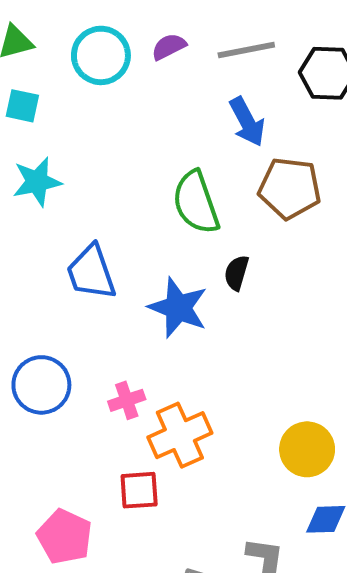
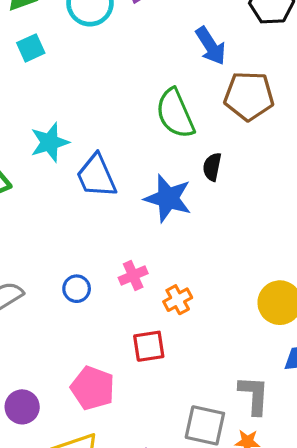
cyan square: (22, 106) -> (31, 48), turned -32
cyan star: (37, 182) -> (50, 142), moved
blue circle: (41, 385) -> (77, 289), moved, size x0.6
orange cross: (180, 435) -> (178, 300), size x0.6

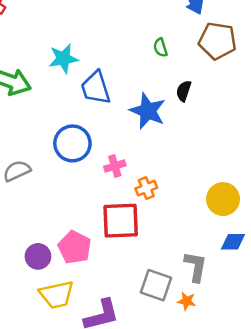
green semicircle: (175, 113) -> (160, 48), size x0.5
blue circle: (77, 289) -> (72, 143), moved, size x1.8
red square: (149, 346) -> (121, 221), size x1.6
purple circle: (22, 407) -> (38, 256), moved

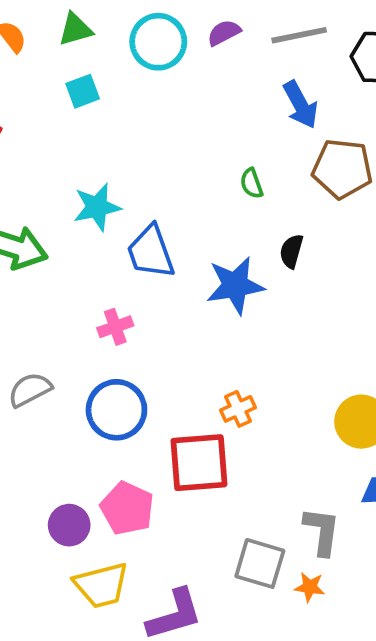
blue star: (148, 111) -> (235, 285), turned -30
blue circle: (72, 143) -> (116, 410), moved
pink cross: (115, 166) -> (115, 327), moved

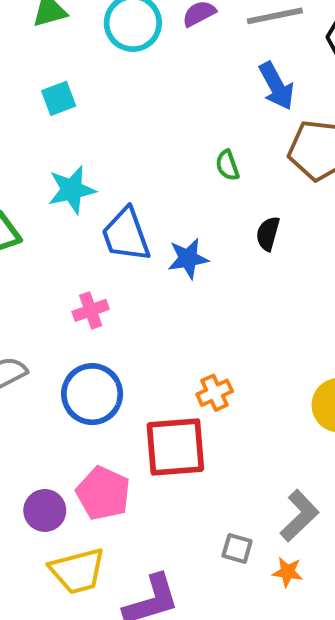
cyan square: (83, 91) -> (59, 98), moved
blue star: (235, 285) -> (188, 258), moved, size x0.7
gray L-shape: (322, 531) -> (299, 516), turned 39
gray square: (260, 563) -> (237, 548), size x0.6

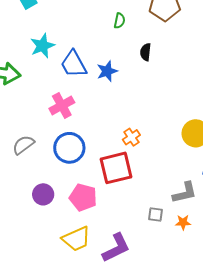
green semicircle: (227, 165) -> (119, 21), turned -140
pink cross: (91, 310) -> (62, 106), size x1.4
purple circle: (45, 510) -> (43, 194), moved
gray L-shape: (299, 516) -> (185, 193), turned 40

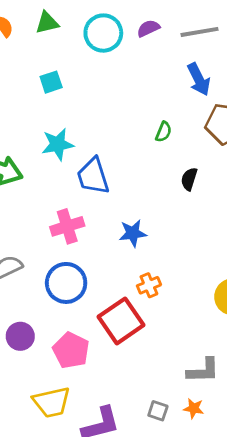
blue star: (107, 71) -> (133, 233), moved
red square: (116, 168) -> (121, 321), turned -32
gray square: (156, 214) -> (158, 411), moved

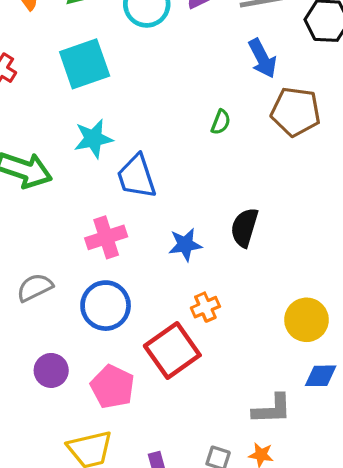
cyan square: (51, 82) -> (85, 64), size x1.8
black semicircle: (189, 179) -> (244, 227), moved, size x1.4

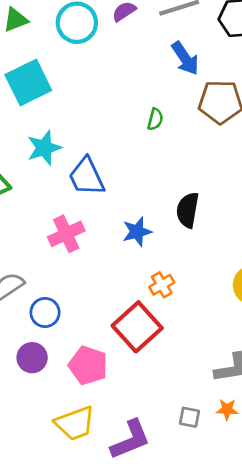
blue circle: (106, 306) -> (45, 312), moved, size x0.7

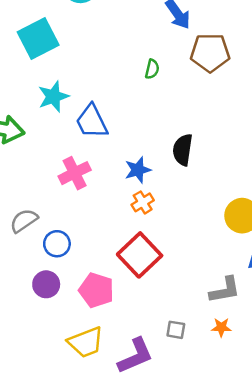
orange cross: (162, 285) -> (143, 202), moved
gray square: (189, 417) -> (176, 330), moved

